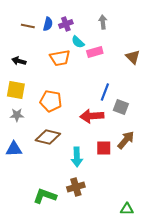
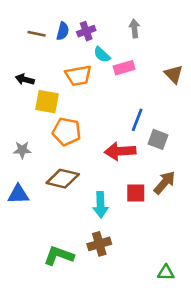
yellow square: (16, 90) -> (47, 102), moved

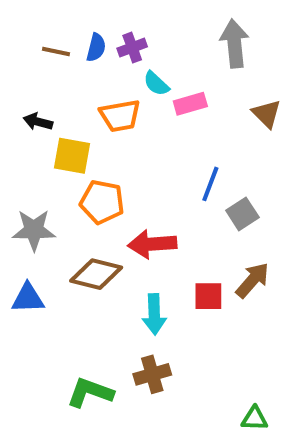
gray arrow: (134, 28) -> (234, 44), moved, size x1.6
gray square: (158, 139) -> (242, 214), turned 36
gray star: (22, 150) -> (34, 230), size x1.5
red arrow: (120, 151) -> (152, 244), moved

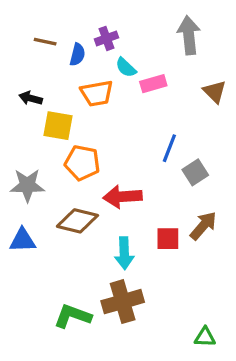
blue semicircle: (96, 48) -> (77, 55), moved
brown cross: (152, 374) -> (123, 302), size x1.4

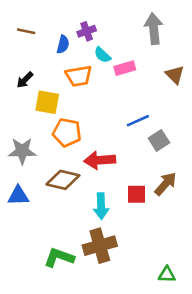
brown line: (45, 42) -> (26, 31), moved
black arrow: (31, 98) -> (25, 80), turned -60
blue line: (169, 148) -> (138, 121), turned 45

